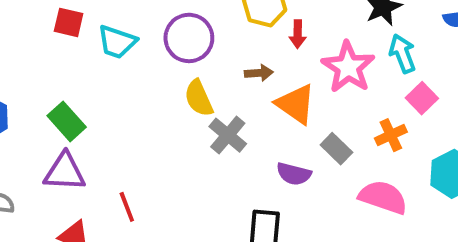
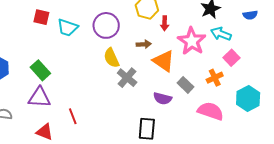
cyan arrow: (402, 54) -> (221, 34), turned -48

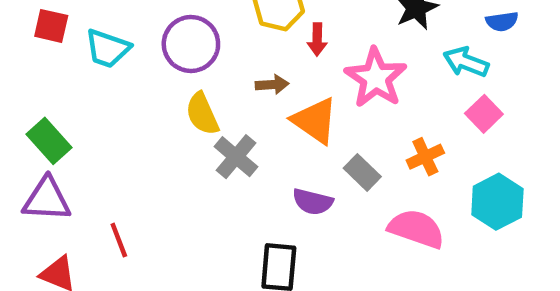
cyan arrow: (221, 34) -> (466, 62), moved
pink square: (231, 58) -> (484, 114), moved

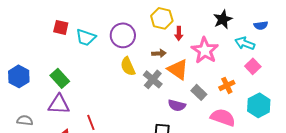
gray cross: (236, 157) -> (153, 79), moved

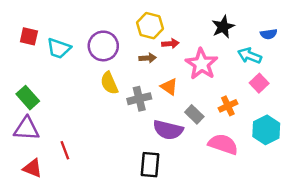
red arrow: (179, 33) -> (170, 44), turned -96
brown arrow: (159, 53) -> (148, 58), moved
orange triangle: (178, 69) -> (169, 87), size x0.7
gray cross: (153, 79) -> (139, 99), turned 36
purple semicircle: (177, 105) -> (168, 130), size x1.4

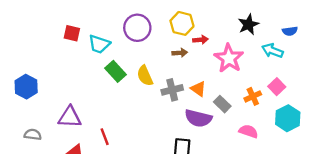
purple circle: (103, 46) -> (137, 28), moved
pink square: (259, 83) -> (277, 87), moved
orange triangle: (169, 87) -> (198, 89), moved
green rectangle: (28, 98) -> (116, 71), moved
pink semicircle: (223, 144) -> (248, 131), size x0.7

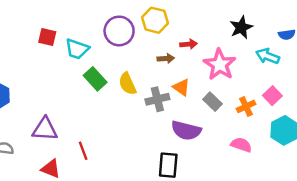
yellow hexagon: (182, 23) -> (155, 20), moved
orange triangle: (198, 89) -> (181, 87), moved
gray rectangle: (222, 104) -> (212, 102), moved

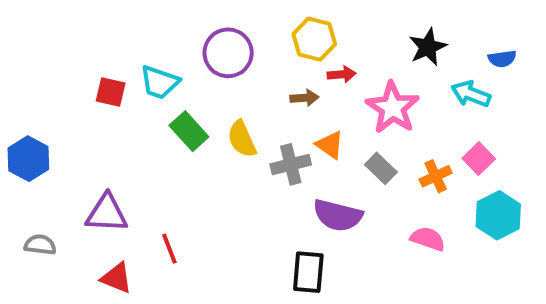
yellow hexagon: (155, 20) -> (314, 39), moved
red square: (47, 37) -> (111, 92), moved

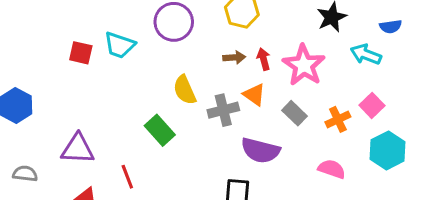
red arrow: (342, 74) -> (264, 59), moved, turned -100
green rectangle: (189, 131) -> (160, 130), moved

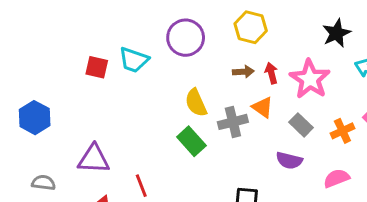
green rectangle: (160, 130) -> (191, 141), moved
purple semicircle: (260, 150) -> (289, 160), moved, size x0.7
pink semicircle: (332, 169) -> (337, 178), turned -40

